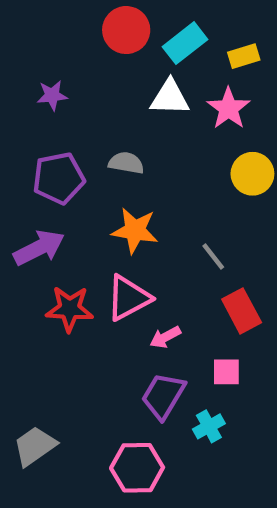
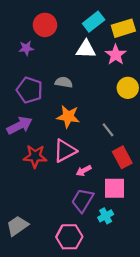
red circle: (126, 30) -> (45, 25), moved
yellow rectangle: (244, 56) -> (123, 28), size x1.5
purple pentagon: (59, 178) -> (30, 90), turned 30
pink square: (226, 372) -> (115, 188), size x1.5

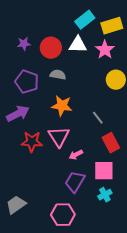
red circle: (45, 25) -> (51, 48), moved
pink triangle: (65, 151) -> (59, 137), turned -35
cyan cross: (106, 216) -> (105, 195), moved

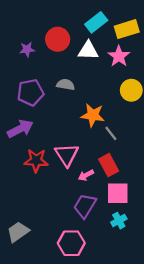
red circle: (51, 48) -> (58, 39), moved
purple pentagon: (27, 82) -> (30, 93), turned -30
orange star: (62, 106) -> (93, 115), moved
red rectangle: (111, 143) -> (109, 165), moved

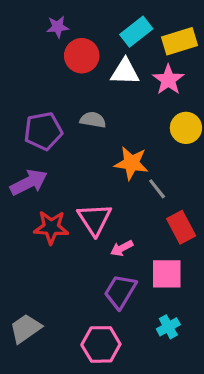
purple star: (27, 49) -> (58, 27), moved
red rectangle: (109, 165) -> (181, 227), moved
cyan cross: (119, 221) -> (168, 327), moved

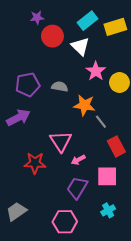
white triangle: (125, 72) -> (80, 46), turned 42
pink star: (168, 80) -> (96, 71), moved
gray semicircle: (93, 120) -> (60, 87), moved
red star: (51, 227) -> (35, 163), moved

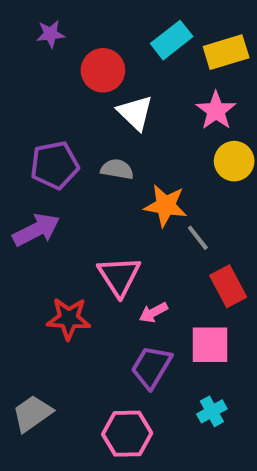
purple star: (37, 18) -> (50, 34), moved
white triangle: (80, 46) -> (135, 113), moved
pink star: (96, 71) -> (216, 111), moved

